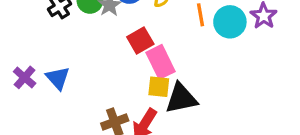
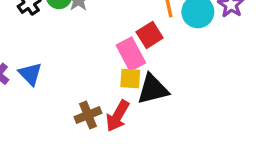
red square: (140, 41) -> (150, 35), moved

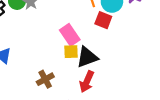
red square: (150, 35) -> (103, 20), moved, turned -30
red arrow: (118, 116) -> (87, 82), moved

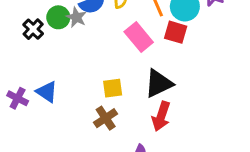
pink rectangle: (70, 35) -> (139, 37), moved
yellow square: (71, 52) -> (113, 88), moved

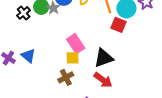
pink rectangle: (139, 37) -> (76, 44), moved
red arrow: (161, 116) -> (103, 80), turned -78

